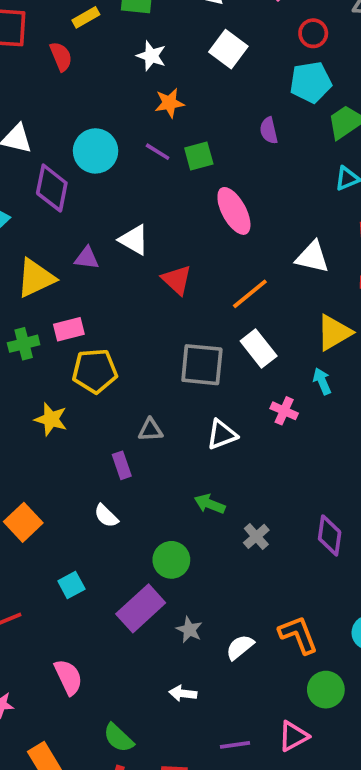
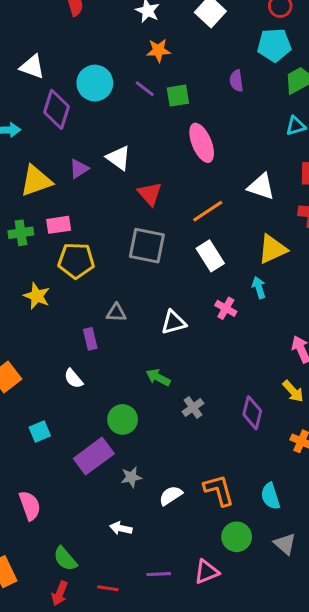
purple triangle: (87, 258) -> (79, 169), turned -45
gray square: (202, 365) -> (147, 246), moved
gray star: (189, 630) -> (131, 477), turned 30

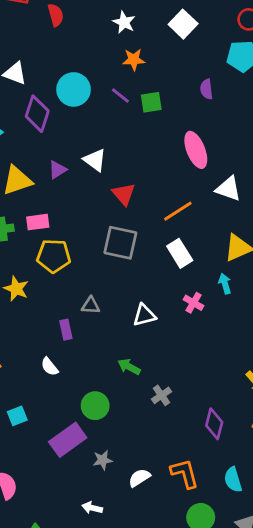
pink ellipse: (202, 143) -> (196, 150), moved
purple diamond: (252, 413) -> (214, 424), moved

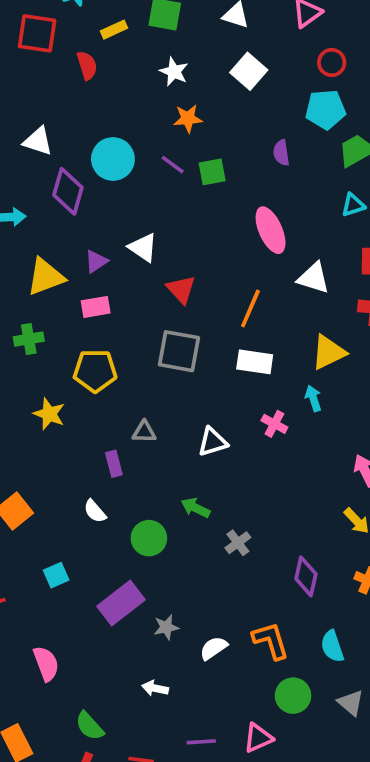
orange line: (178, 211) -> (250, 309), turned -32
pink rectangle: (38, 222) -> (96, 307), moved
white rectangle: (180, 253) -> (255, 362), turned -48
green circle: (95, 406) -> (149, 538), moved

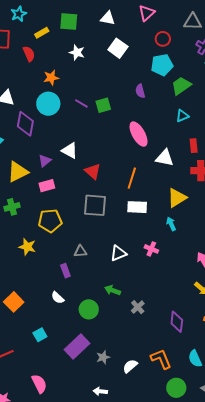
orange star: (188, 119) -> (51, 78), moved
pink cross: (274, 424) -> (151, 249), moved

